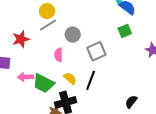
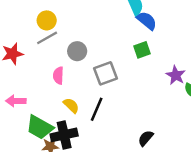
green trapezoid: (43, 83) -> (40, 127), moved

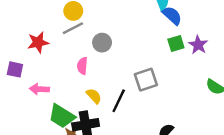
green square: (142, 50) -> (176, 44), moved
gray square: (106, 73) -> (146, 80), moved
purple star: (176, 75) -> (198, 45), moved

